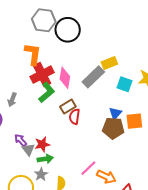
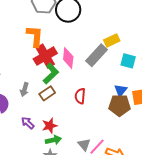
gray arrow: (12, 100) -> (24, 89), moved
brown rectangle: (68, 107) -> (47, 93), moved
gray triangle: (28, 149) -> (84, 145), moved

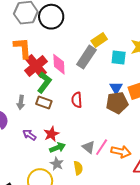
brown rectangle: (47, 93) -> (44, 103), turned 63

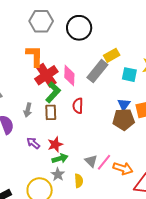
black circle: (51, 17) -> (79, 28), moved
red semicircle: (77, 100) -> (78, 106), moved
brown rectangle: (44, 103) -> (51, 112), turned 63

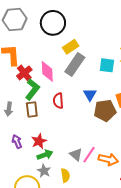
yellow rectangle: (112, 55) -> (71, 47), moved
red cross: (46, 75) -> (24, 73), size x0.7
blue triangle: (124, 104) -> (90, 95), moved
purple arrow: (33, 143) -> (17, 142), turned 32

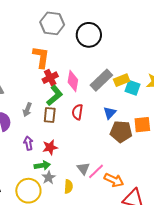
yellow rectangle: (71, 47) -> (122, 80), moved
green arrow: (45, 155) -> (42, 165), moved

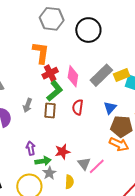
purple arrow: (28, 143) -> (31, 148), moved
red star: (50, 147) -> (62, 152), moved
orange arrow: (114, 180) -> (119, 144), moved

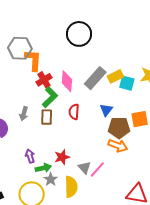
gray hexagon: (52, 19) -> (20, 48), moved
yellow semicircle: (69, 182) -> (71, 187), size x1.5

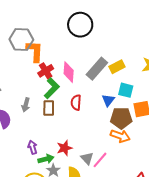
cyan square: (127, 83) -> (126, 90), moved

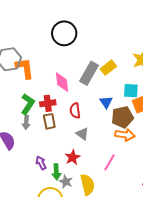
red cross: (46, 71) -> (48, 103), moved, turned 35
green L-shape: (52, 88) -> (28, 104), moved
cyan square: (126, 90) -> (131, 91), moved
gray triangle: (87, 158) -> (82, 134), moved
green arrow: (46, 159) -> (56, 172), turned 112

